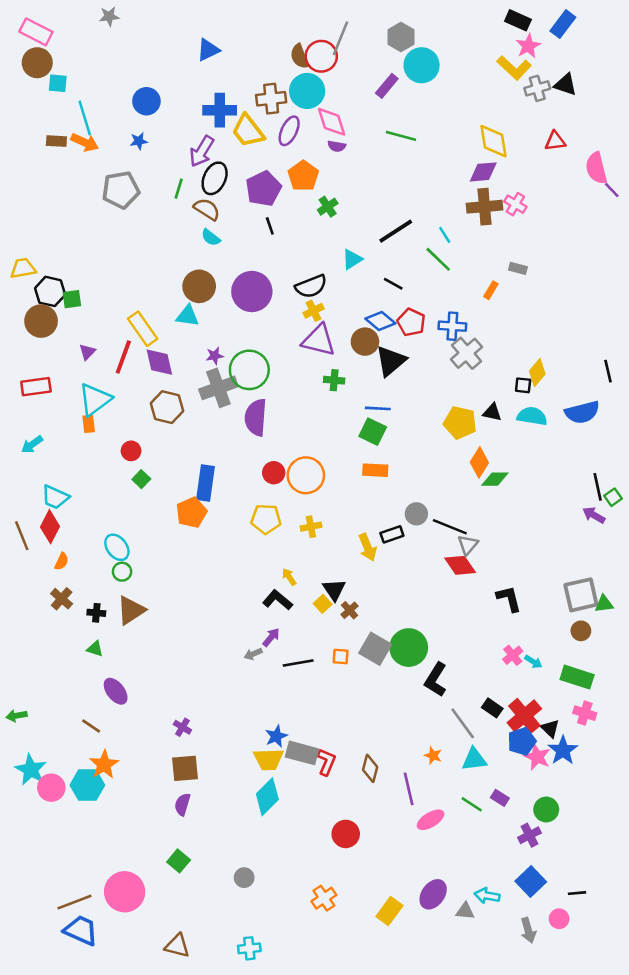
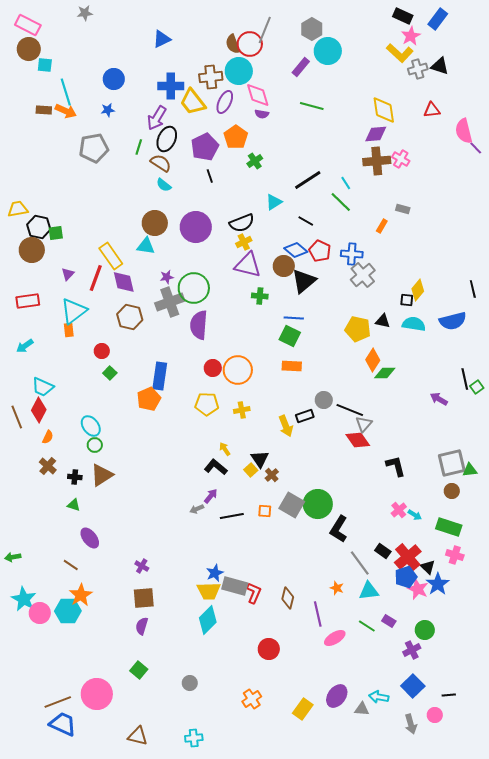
purple arrow: (594, 515) -> (439, 399), moved

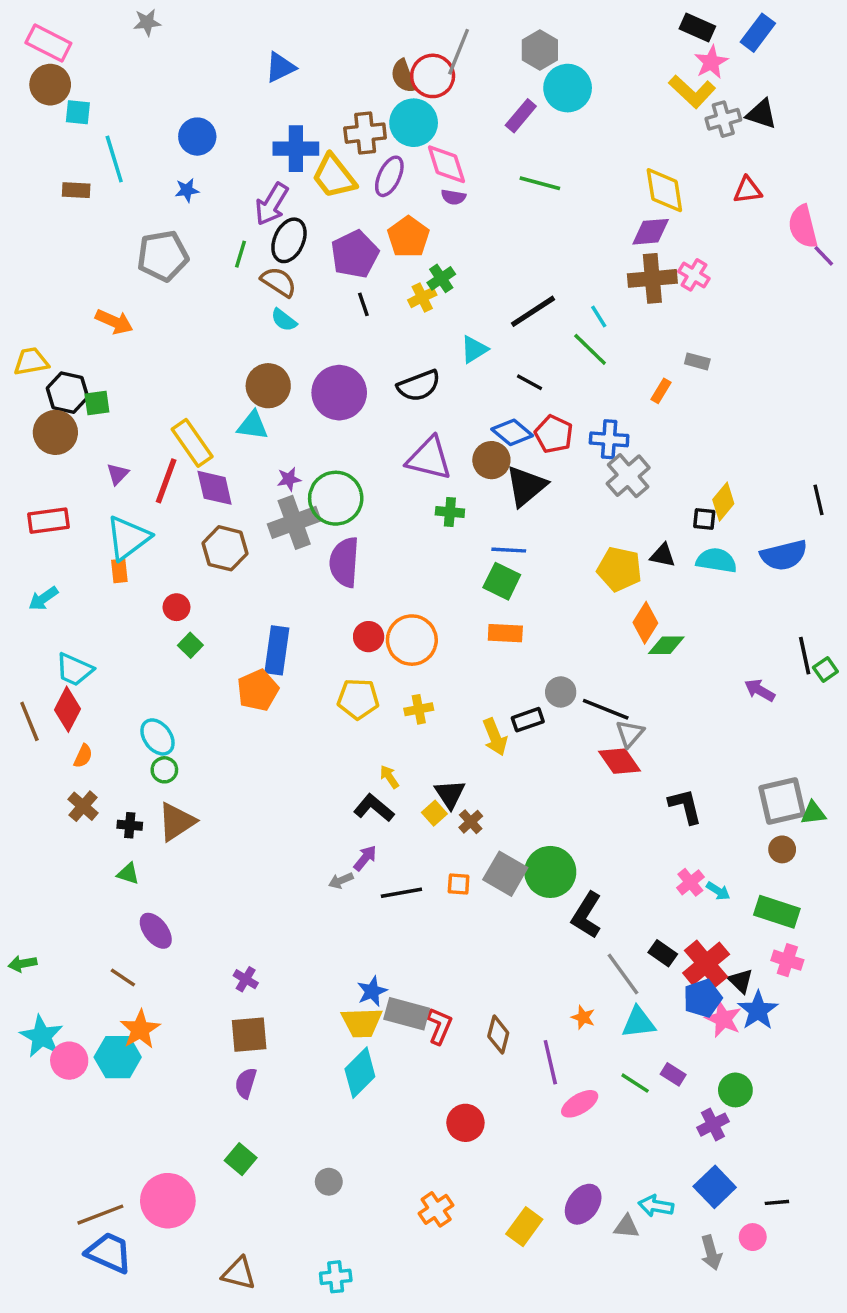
orange arrow: (66, 111) -> (114, 322), moved
yellow cross: (244, 242) -> (422, 297), moved

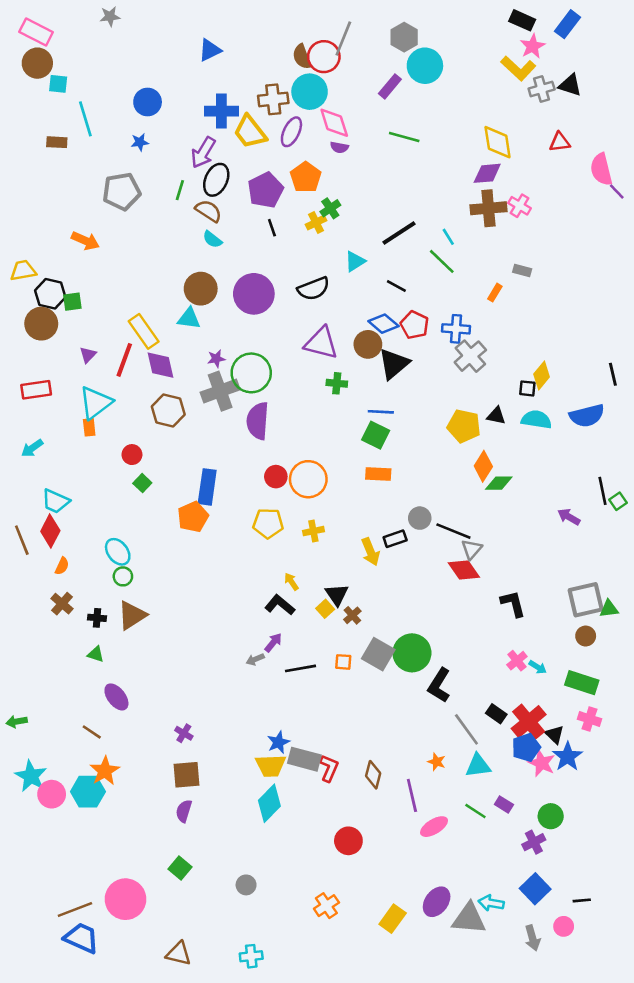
gray triangle: (626, 1227) -> (469, 919), size x1.8

